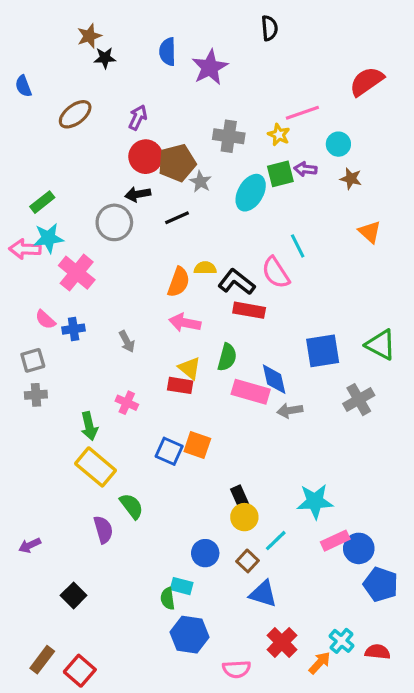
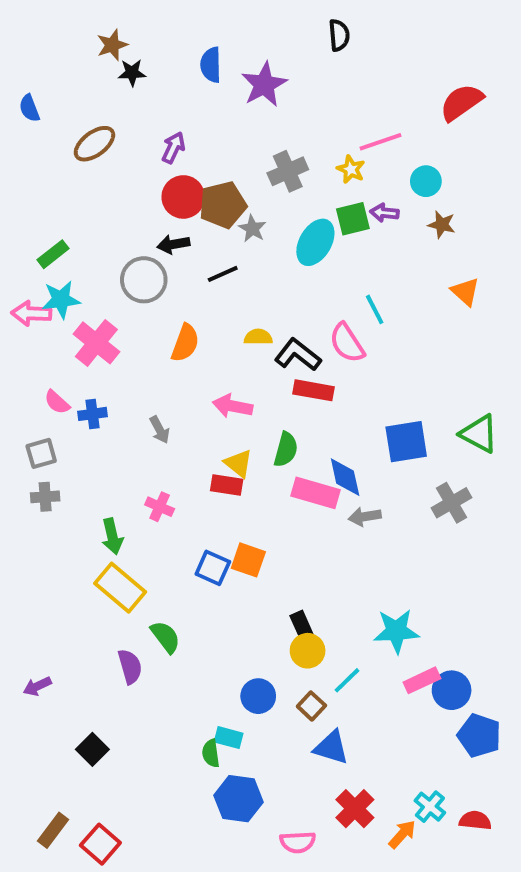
gray cross: (229, 136) -> (288, 171), turned -32
orange semicircle: (179, 282) -> (185, 343), moved

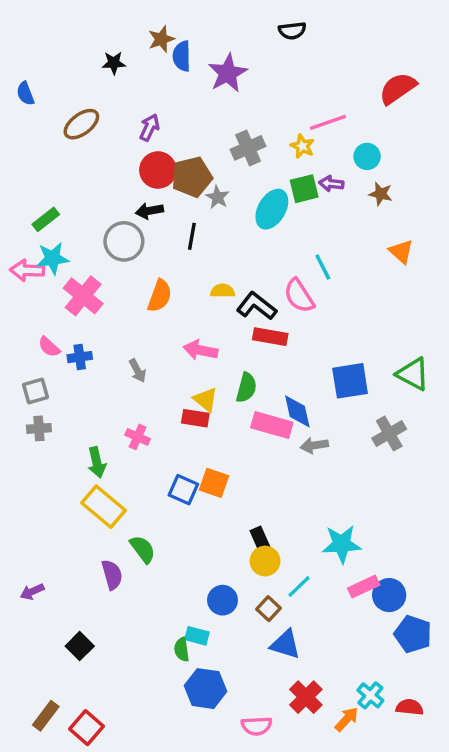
black semicircle: (339, 35) -> (292, 31), turned 88
brown star: (112, 45) -> (161, 39), moved
black line: (223, 274) -> (192, 236), turned -56

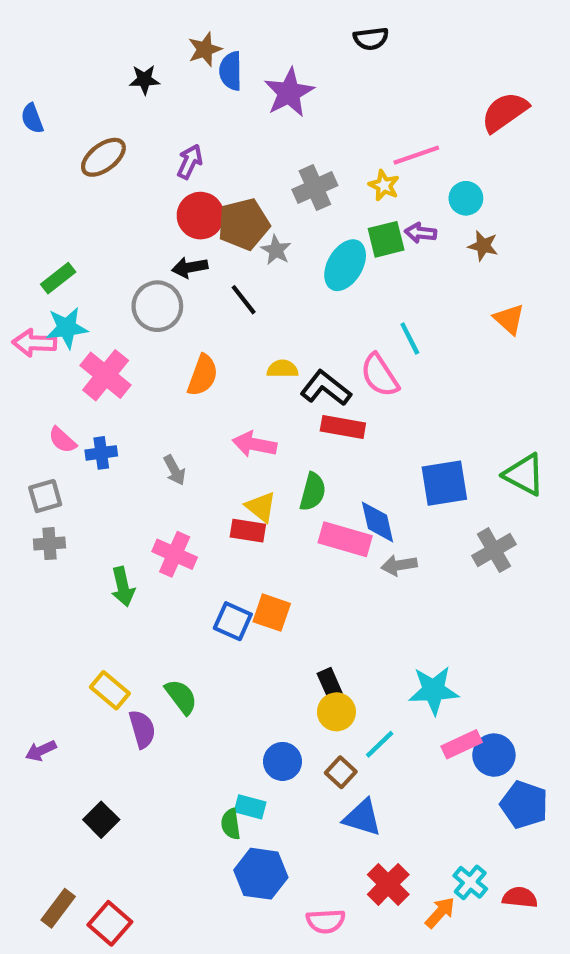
black line: (192, 236) -> (244, 300), turned -48
pink cross: (138, 437) -> (175, 554), size x1.4
yellow rectangle: (104, 507) -> (110, 690), moved, size x0.7

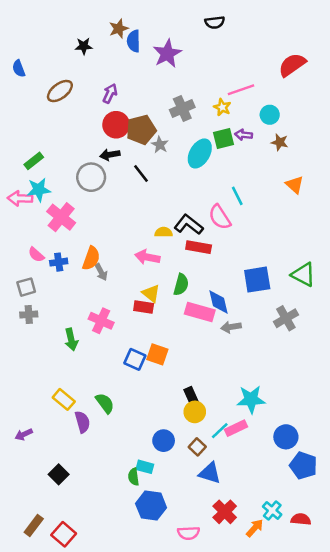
yellow semicircle: (282, 369) -> (164, 232), moved
orange semicircle: (203, 375) -> (91, 258), moved
pink rectangle: (462, 744) -> (236, 428), moved

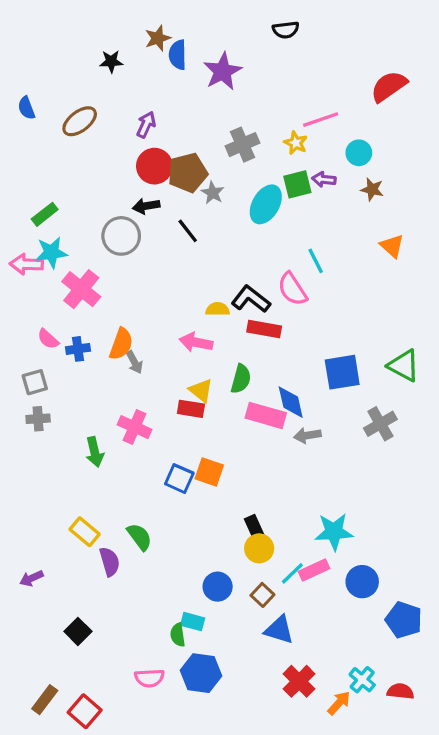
blue semicircle: (19, 69) -> (26, 108), moved
blue circle: (286, 437) -> (362, 582), moved
pink semicircle: (189, 533) -> (149, 678), moved

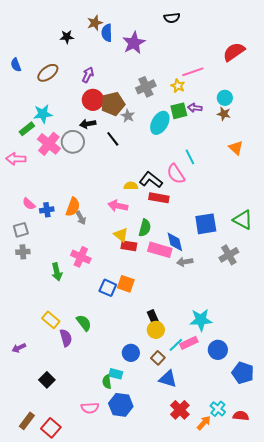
cyan circle: (359, 153) -> (225, 98), moved
cyan star: (51, 253) -> (43, 114), moved
pink cross: (81, 289) -> (49, 144), moved
red rectangle: (191, 409) -> (129, 246), moved

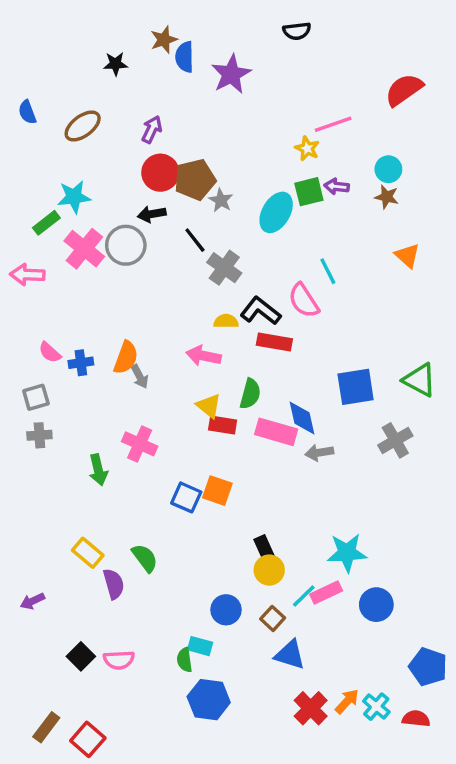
gray cross: (146, 87) -> (224, 268), moved, turned -30
blue pentagon: (243, 373) -> (428, 667), moved
pink semicircle: (90, 408) -> (119, 660), moved
orange arrow: (204, 423) -> (347, 701), moved

